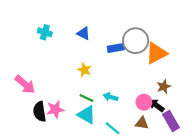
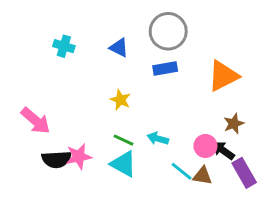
gray circle: (136, 41) -> (168, 31), moved
black semicircle: (40, 112) -> (56, 159), turned -84
cyan line: (113, 128) -> (182, 171), moved

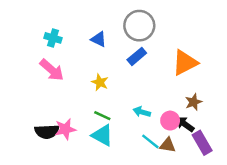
blue rectangle: (165, 69) -> (137, 56), turned -30
pink arrow: (36, 121) -> (52, 70), moved
cyan arrow: (158, 139) -> (142, 112), moved

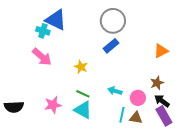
blue triangle: (99, 39) -> (56, 20), moved, size x1.6
orange triangle: (185, 63) -> (161, 51), moved, size x0.7
black arrow: (185, 124) -> (162, 101), moved
black semicircle: (47, 132) -> (14, 107), moved
cyan line: (150, 141) -> (122, 115), turned 63

